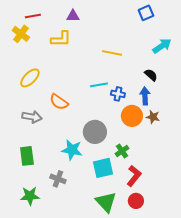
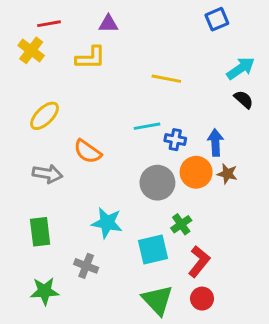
black semicircle: (151, 75) -> (244, 99), moved
gray circle: (95, 132) -> (157, 183), moved

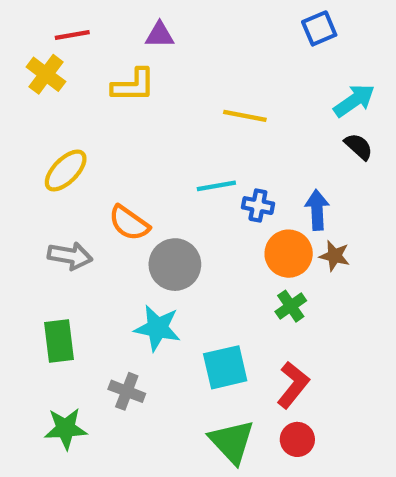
gray circle: (157, 183) -> (175, 265), moved
green cross: (181, 224) -> (291, 306), moved

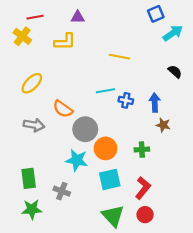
cyan arrow: (354, 101) -> (173, 33), moved
orange circle: (289, 254) -> (106, 148), moved
green cross: (291, 306) -> (142, 150), turned 32
green rectangle: (59, 341) -> (29, 178), moved

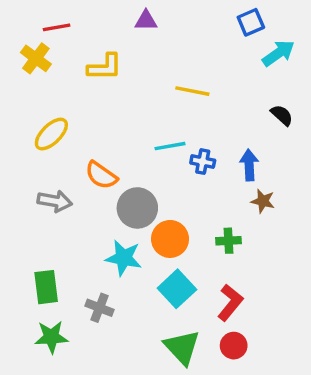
purple triangle: (78, 17) -> (146, 21), moved
cyan square: (110, 179) -> (177, 289), turned -30

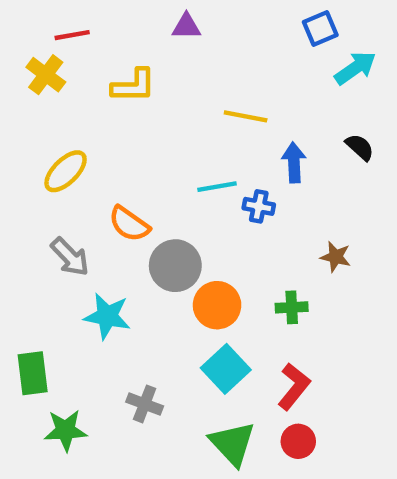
blue arrow: (249, 165) -> (294, 162), moved
gray arrow: (55, 201) -> (70, 257), turned 36
cyan star: (124, 258) -> (107, 316), moved
green rectangle: (46, 287) -> (33, 373), moved
gray cross: (100, 308) -> (145, 404), moved

